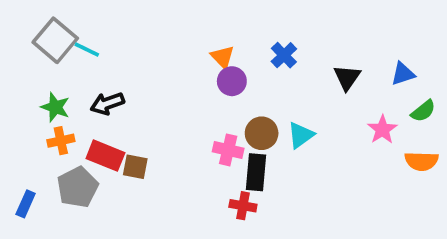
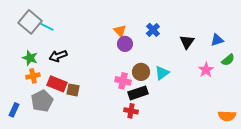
orange semicircle: (421, 161) -> (227, 116), moved
black rectangle: (256, 172) -> (138, 93), turned 66

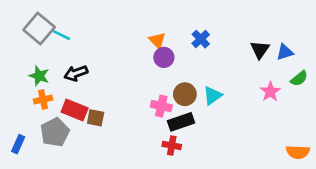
black triangle: (187, 42) -> (260, 50), moved

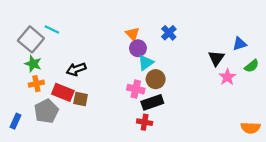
gray square: (39, 29) -> (31, 39), moved
black triangle: (260, 50) -> (216, 58), moved
black arrow: (76, 73) -> (76, 69), moved
cyan triangle: (213, 96) -> (146, 63), moved

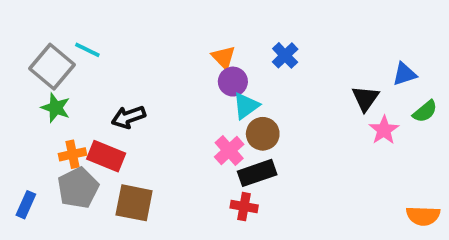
orange cross: (36, 84) -> (72, 154), moved
pink cross: (136, 89) -> (229, 151), turned 35
brown square: (81, 99) -> (134, 203), moved, size x1.5

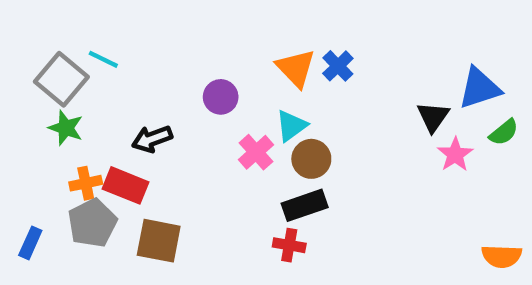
orange triangle: (224, 57) -> (296, 68), moved, size x1.4
blue triangle: (404, 74) -> (479, 88), size x1.5
purple circle: (233, 82) -> (221, 97), moved
pink cross: (229, 151) -> (256, 152), moved

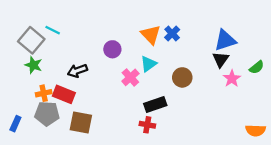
blue triangle: (479, 88) -> (225, 40), moved
brown circle: (311, 159) -> (182, 77), moved
gray pentagon: (92, 223) -> (47, 114), turned 30

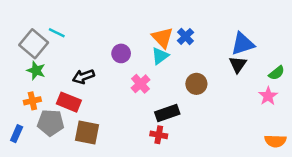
cyan triangle: (148, 64) -> (160, 56), moved
pink star: (232, 79) -> (268, 96), moved
orange cross: (44, 93) -> (32, 101), moved

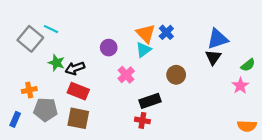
green star: (36, 70) -> (56, 63), moved
red rectangle: (69, 102) -> (78, 91), moved

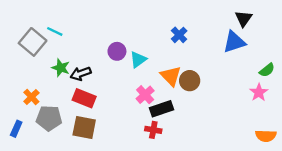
orange triangle: (146, 33) -> (171, 76), moved
cyan triangle: (144, 50) -> (138, 60), moved
black triangle: (213, 57) -> (244, 19), moved
pink cross: (126, 75) -> (145, 95), moved
orange cross: (29, 90) -> (31, 97), turned -32

